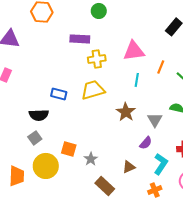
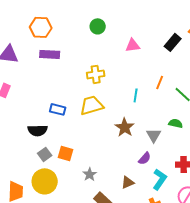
purple rectangle: (80, 39) -> (50, 54), moved
pink triangle: (134, 51) -> (133, 45), moved, size x0.7
gray square: (35, 138) -> (45, 154), moved
orange square: (69, 149) -> (66, 153), moved

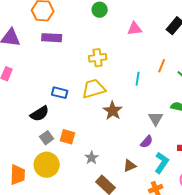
brown star: (125, 127) -> (113, 111), moved
black semicircle: (38, 130) -> (40, 114), turned -30

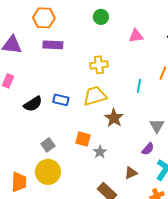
black semicircle: (40, 114) -> (33, 104), moved
orange square: (68, 137) -> (83, 139), moved
gray star: (92, 158) -> (100, 152), moved

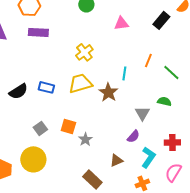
yellow cross: (99, 65) -> (84, 52), turned -30
brown star: (114, 118) -> (108, 92), moved
gray square: (48, 145) -> (40, 128), moved

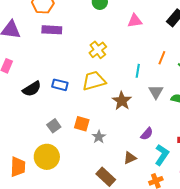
brown star: (108, 92) -> (122, 101), moved
gray triangle: (142, 113) -> (156, 92), moved

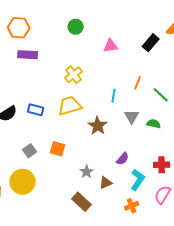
gray star: (99, 137) -> (87, 172), moved

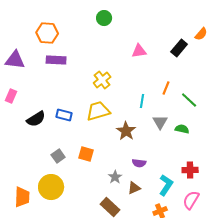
green circle: (76, 27) -> (104, 18), moved
purple semicircle: (123, 159) -> (139, 163), moved, turned 56

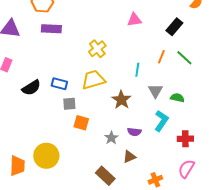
black rectangle: (179, 48) -> (174, 27), moved
green line: (189, 100) -> (184, 58), moved
gray square: (58, 156) -> (69, 104), moved, turned 32
gray star: (115, 177) -> (111, 138), moved
cyan L-shape: (166, 185) -> (161, 121), moved

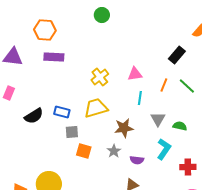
pink triangle: (134, 20) -> (135, 74), moved
brown star: (121, 100) -> (124, 128), turned 30
gray star: (111, 138) -> (114, 151), moved

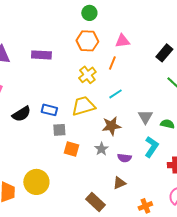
orange hexagon: (45, 30) -> (87, 41), moved
pink triangle: (135, 74) -> (122, 41), moved
orange line: (164, 85) -> (112, 63), moved
cyan line: (140, 98) -> (115, 94), moved, turned 48

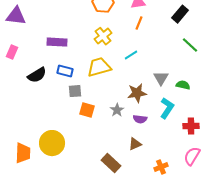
purple rectangle: (41, 55) -> (57, 42), moved
orange line: (112, 63) -> (139, 23), moved
brown star: (111, 126) -> (137, 93), moved

